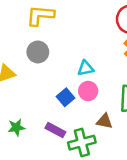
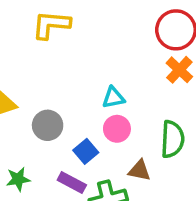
gray circle: (38, 52) -> (48, 125), moved
blue square: (65, 97) -> (86, 151), moved

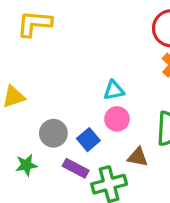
yellow L-shape: (51, 25) -> (34, 24), moved
gray circle: (48, 125) -> (53, 133), moved

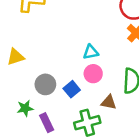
purple rectangle: (76, 168) -> (47, 123), moved, turned 36

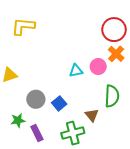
pink circle: (93, 74) -> (98, 67), moved
brown triangle: (109, 102) -> (92, 115), turned 40

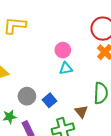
pink circle: (98, 67) -> (63, 50), moved

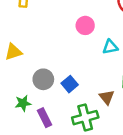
cyan triangle: (66, 69) -> (110, 47), moved

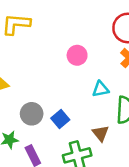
cyan triangle: (110, 47) -> (100, 89), moved

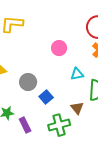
gray circle: (32, 114) -> (28, 82), moved

